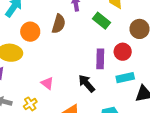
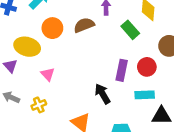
brown semicircle: (59, 24) -> (84, 25), turned -138
pink triangle: (47, 83) -> (48, 74), moved

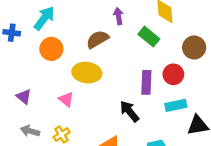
orange circle: (52, 28) -> (51, 49), moved
yellow ellipse: (27, 47) -> (87, 73), moved

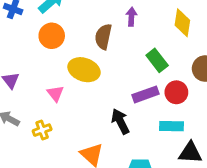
green rectangle: (149, 37) -> (157, 60), moved
brown semicircle: (97, 39) -> (103, 37), turned -60
purple rectangle: (146, 82) -> (146, 94), turned 55

